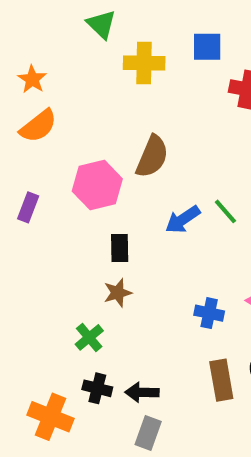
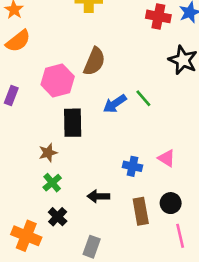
black rectangle: (120, 248) -> (73, 123), size x1.5
brown star: (118, 293) -> (48, 153), moved
black cross: (97, 388) -> (58, 217), turned 30
black arrow: (142, 392) -> (98, 196), moved

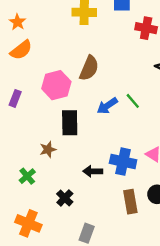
blue cross: (132, 166) -> (123, 162), size x1.5
green cross: (52, 183) -> (27, 176), moved
black arrow: (98, 196) -> (93, 171), moved
black cross: (58, 217) -> (65, 198), moved

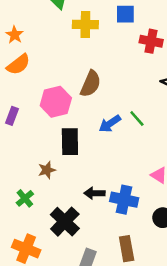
blue cross: (123, 162) -> (124, 200), moved
black cross: (65, 198) -> (65, 222), size x1.6
brown rectangle: (130, 202) -> (127, 249), moved

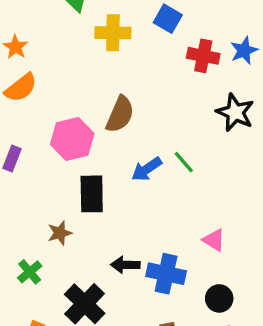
blue square: (125, 14) -> (168, 19), turned 30

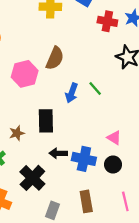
blue arrow: (147, 169) -> (72, 93), turned -36
black rectangle: (92, 194) -> (46, 121), moved
black circle: (219, 298) -> (113, 165), moved

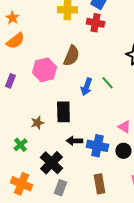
red cross: (107, 21) -> (95, 23), moved
gray rectangle: (53, 210) -> (60, 188), moved

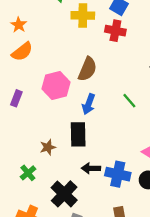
blue arrow: (86, 87) -> (89, 104), moved

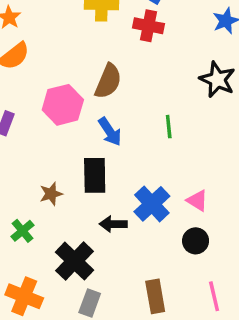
green line: (129, 101) -> (169, 127), turned 35
blue arrow: (89, 104) -> (110, 132), turned -54
blue cross: (118, 174) -> (152, 204), moved, turned 35

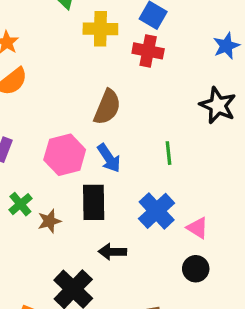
pink hexagon: (63, 105) -> (65, 155), moved
blue cross: (152, 204) -> (157, 211), moved
green cross: (22, 231) -> (20, 204), moved

